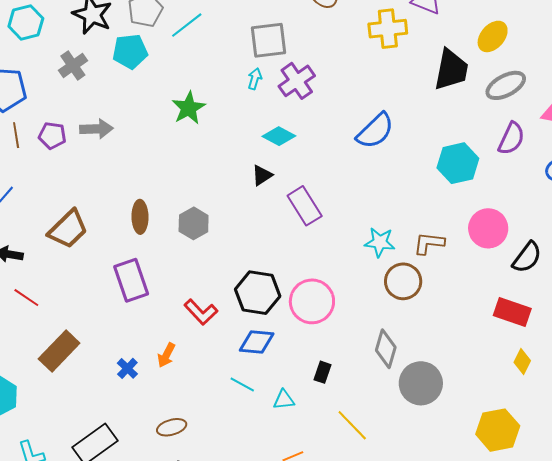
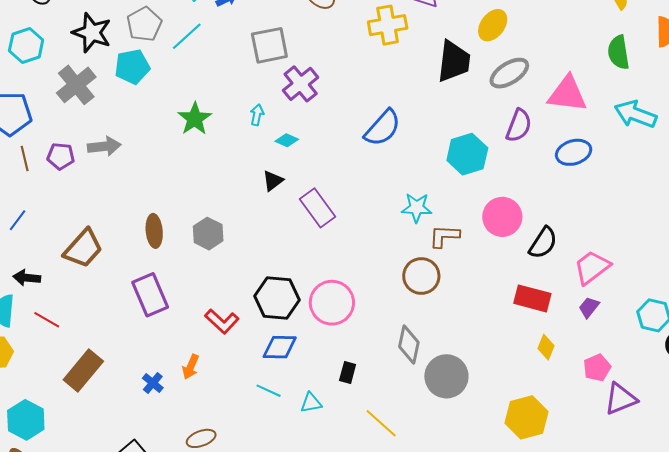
gray cross: (73, 66) -> (76, 85), size x1.4
cyan arrow: (255, 79) -> (257, 115), moved
cyan diamond: (279, 136) -> (287, 140), size x0.7
cyan star: (380, 242) -> (417, 208), moved

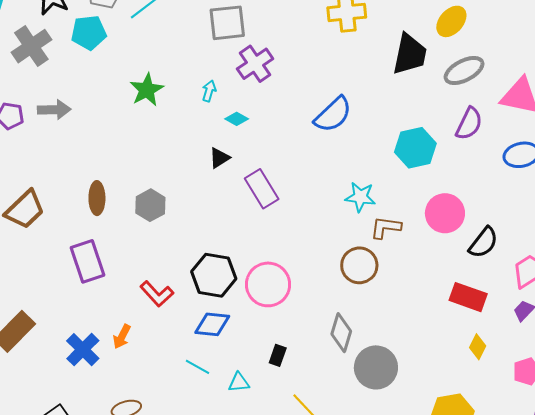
blue cross: (153, 383) -> (83, 350), size x1.6

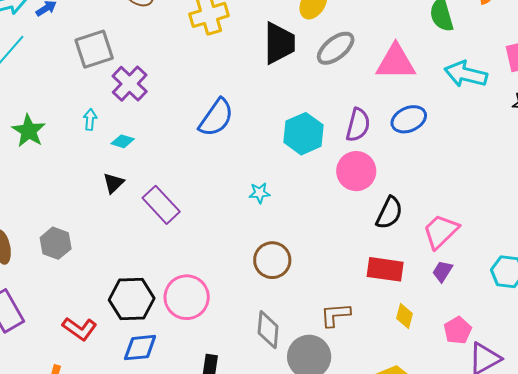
purple semicircle: (469, 124) -> (358, 125), moved
cyan star: (360, 197) -> (260, 193), size x0.7
pink circle: (445, 213) -> (356, 171), moved
brown L-shape: (386, 228) -> (335, 315), moved

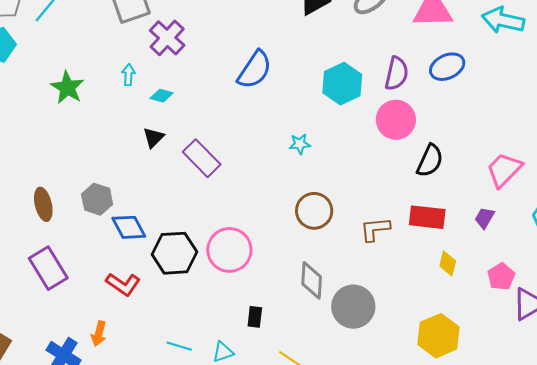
pink trapezoid: (441, 231) -> (504, 170), moved
brown L-shape: (335, 315) -> (375, 229), moved
blue diamond: (140, 348) -> (129, 227), moved, turned 69

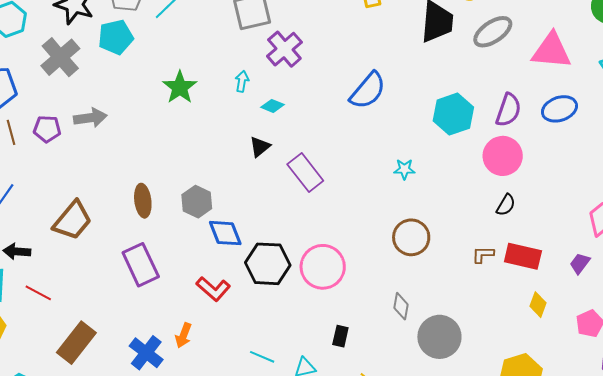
black semicircle: (430, 161) -> (506, 205), moved, size x0.7
brown L-shape: (375, 229) -> (483, 255), moved, size x0.7
gray diamond: (312, 280) -> (401, 306), size x0.7

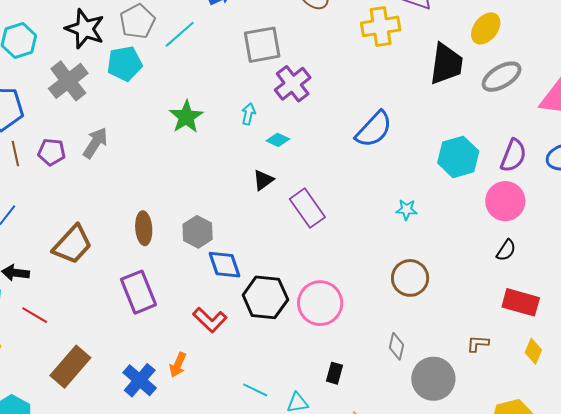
gray arrow: (90, 118) -> (95, 143), turned -52
brown L-shape: (483, 255) -> (478, 344), moved

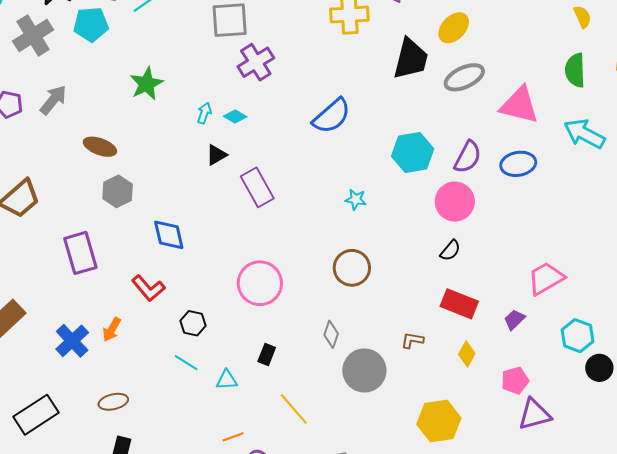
cyan arrow: (249, 114) -> (204, 113), moved
brown ellipse: (144, 228) -> (100, 147), moved, turned -72
gray hexagon: (198, 232) -> (118, 191), moved
black hexagon: (265, 297) -> (193, 323), moved, size x0.6

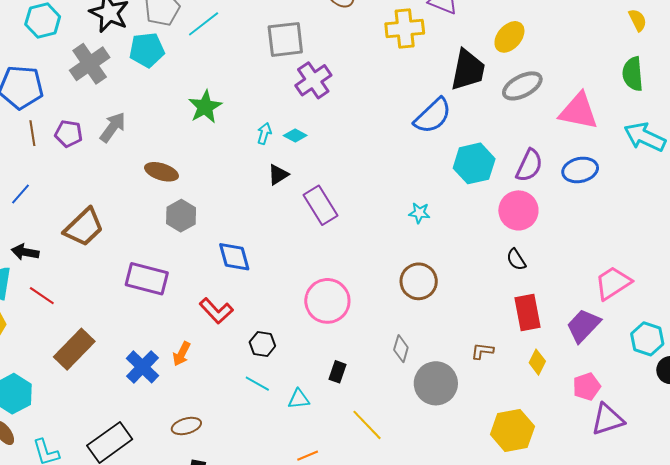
blue semicircle: (332, 116) -> (433, 116), moved
black semicircle: (450, 250) -> (516, 260), turned 110
purple rectangle: (80, 253) -> (147, 279), turned -57
red rectangle: (459, 304) -> (528, 312), turned 60
purple trapezoid: (514, 320) -> (583, 326), size x1.6

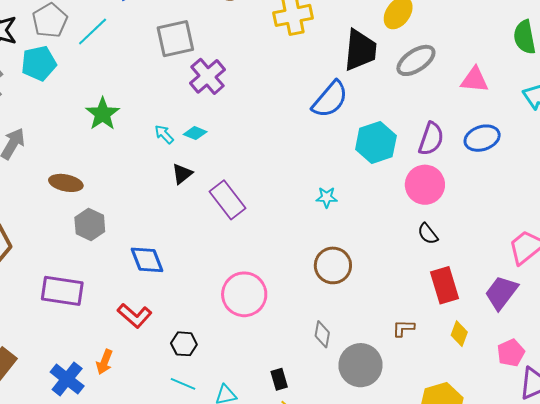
pink triangle: (579, 111) -> (475, 80), size x0.7
cyan arrow: (264, 134) -> (164, 134), turned -55
black rectangle: (337, 372) -> (279, 379), moved, turned -30

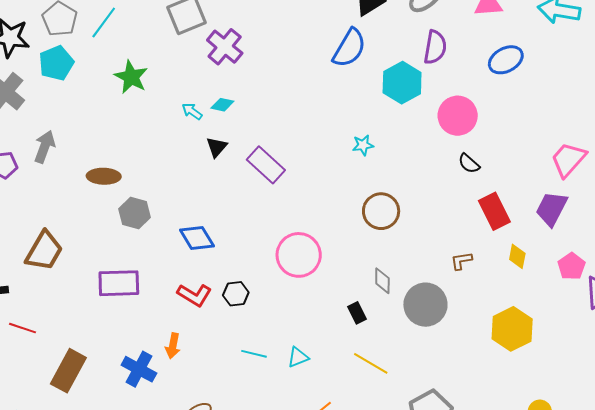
green star: (103, 114) -> (131, 77), moved
purple semicircle: (431, 139) -> (435, 47), moved
black hexagon: (184, 344) -> (236, 294), moved
black rectangle: (279, 379) -> (357, 313), moved

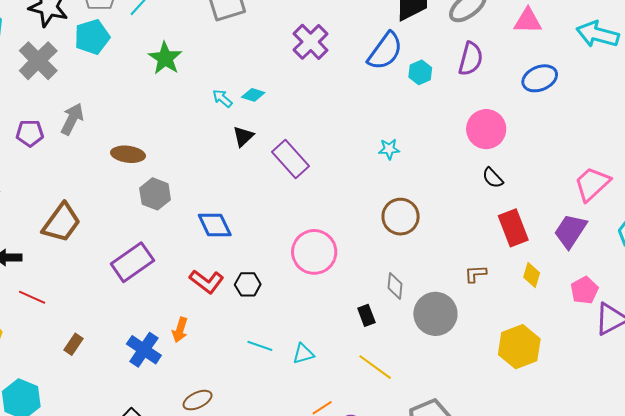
purple cross: (225, 47) -> (311, 42), moved
cyan hexagon: (402, 83) -> (420, 72), moved, size x0.6
purple rectangle: (119, 283) -> (132, 262), turned -39
brown rectangle: (68, 371) -> (74, 344), size x0.5

